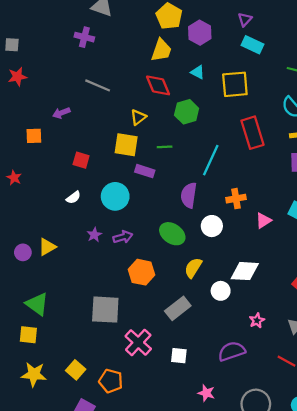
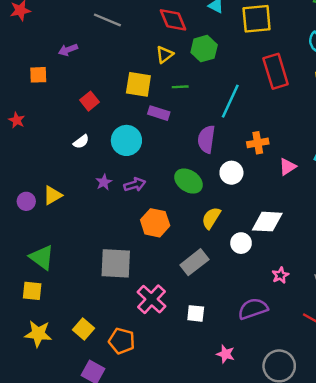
yellow triangle: (138, 117) -> (165, 55), moved
red square: (81, 160) -> (89, 101), turned 35

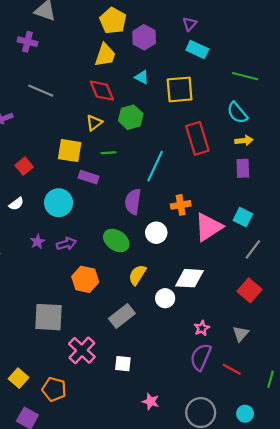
pink triangle: (288, 167) -> (208, 227), size x1.8
purple semicircle: (253, 309) -> (201, 357), moved, turned -48

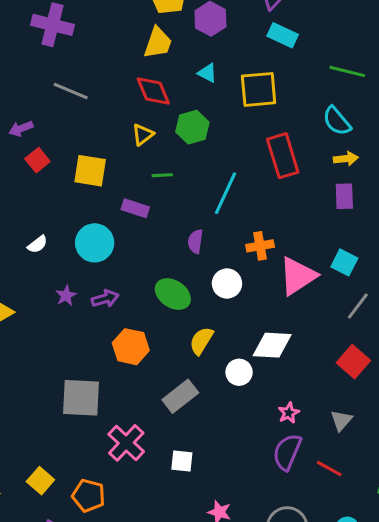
purple cross: (27, 42) -> (52, 25), size x1.5
yellow square: (70, 151) -> (90, 171), moved
red square: (24, 166) -> (37, 160), moved
purple semicircle: (133, 202) -> (195, 241), size x0.7

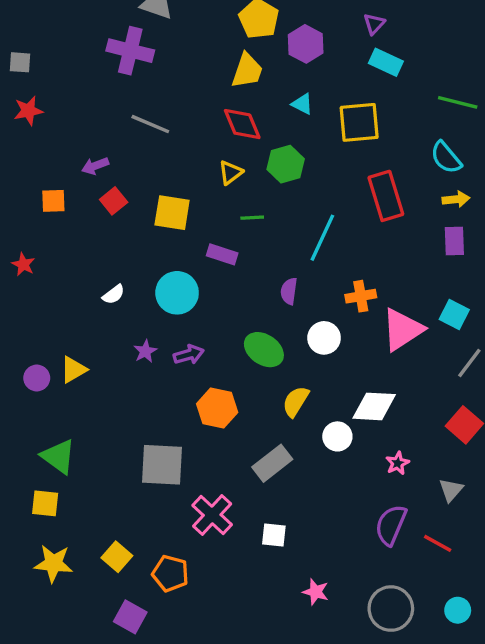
pink star: (289, 413) -> (398, 463), moved

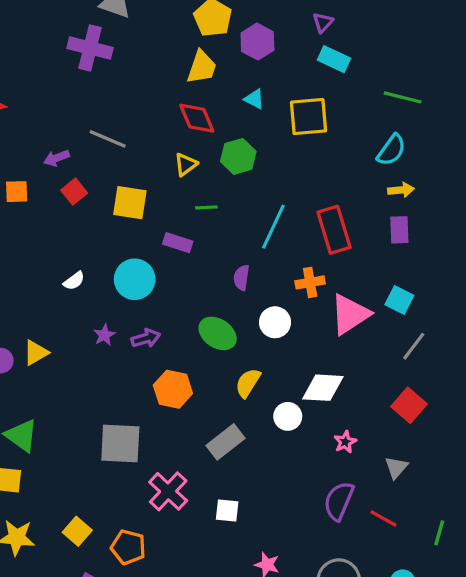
gray line: (150, 124) -> (108, 139), moved
cyan semicircle: (446, 157) -> (391, 150), turned -104
red rectangle: (386, 196) -> (334, 230), moved

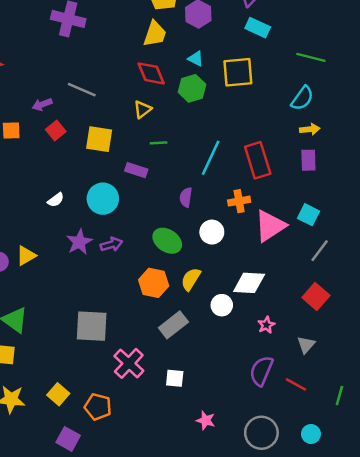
green hexagon: (238, 156) -> (192, 88), moved
purple star: (104, 335) -> (79, 242), size x1.5
orange hexagon: (173, 389) -> (154, 283), moved

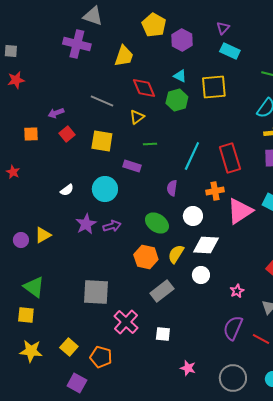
yellow trapezoid: (155, 34) -> (124, 56), moved
gray line: (82, 90) -> (102, 101), moved
white diamond: (249, 283) -> (206, 245), moved

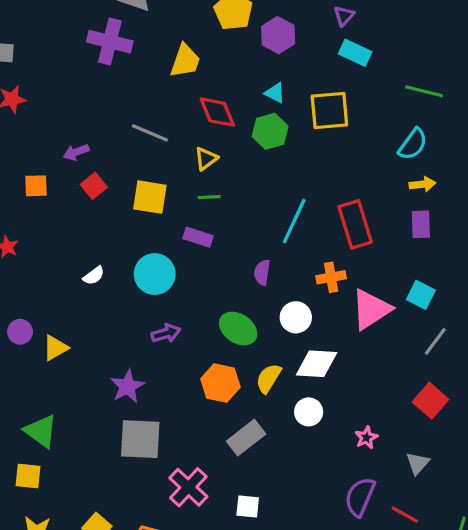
green line: (150, 144) -> (209, 197), moved
purple star: (86, 224) -> (127, 386), moved
purple circle: (21, 240) -> (20, 332), moved

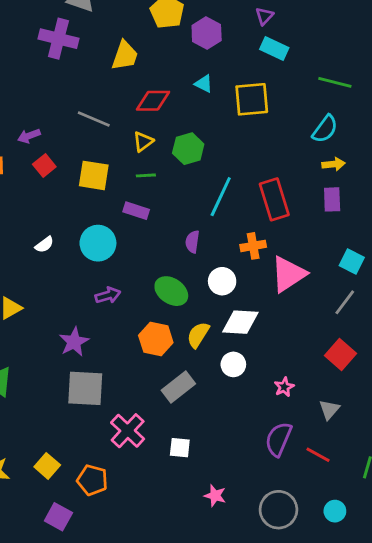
red diamond: (217, 112) -> (153, 101), turned -68
green hexagon: (270, 131) -> (188, 149), moved
cyan square: (421, 295) -> (352, 261), moved

